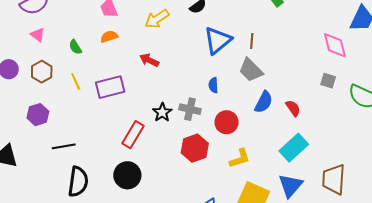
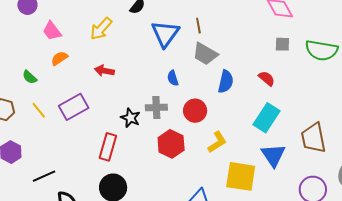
red semicircle: (293, 108) -> (267, 78), moved

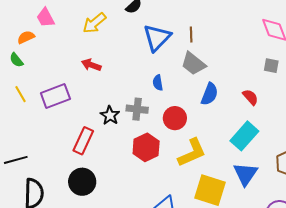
orange semicircle: (59, 58) -> (26, 37), moved
yellow L-shape: (217, 142) -> (192, 153), size x1.4

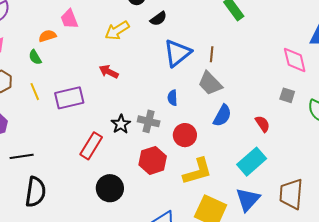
black circle: (82, 182) -> (110, 188), moved

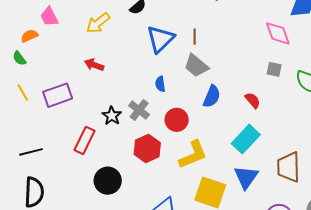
gray cross: (149, 121) -> (139, 110), turned 30
black line: (22, 156) -> (31, 152), moved

